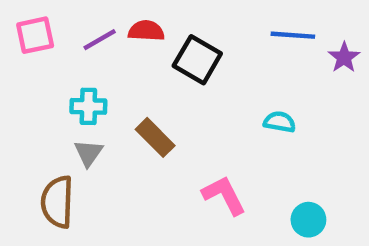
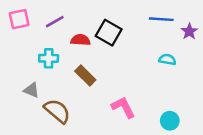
red semicircle: (146, 31) -> (80, 40), moved
cyan semicircle: (280, 122) -> (167, 60), moved
gray triangle: (88, 153) -> (31, 90), moved, turned -42
brown semicircle: (57, 202) -> (57, 111), moved, turned 128

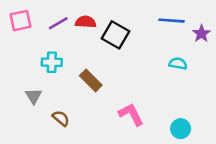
red semicircle: (80, 40) -> (86, 22), moved
gray triangle: (31, 90) -> (34, 96), turned 35
brown semicircle: (57, 111) -> (61, 118), size x0.6

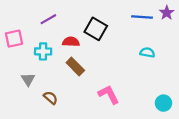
pink square: (21, 21) -> (14, 39), moved
red semicircle: (86, 22) -> (71, 42), moved
purple star: (201, 34) -> (167, 13), moved
cyan circle: (181, 129) -> (163, 103), moved

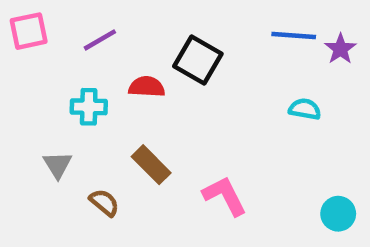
purple star: (167, 13) -> (340, 49), moved
pink square: (14, 39) -> (29, 31), moved
brown rectangle: (75, 66) -> (151, 165), moved

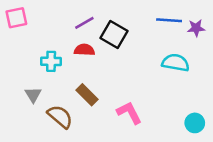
purple line: (100, 40) -> (84, 23), moved
purple star: (340, 49) -> (196, 28), turned 30
cyan semicircle: (305, 109) -> (176, 63), size x1.5
brown semicircle: (104, 203) -> (60, 117), size x1.5

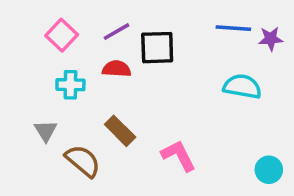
pink square: (16, 18) -> (62, 35), moved, turned -35
black square: (114, 34) -> (157, 48), turned -32

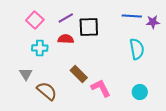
cyan semicircle: (242, 86) -> (137, 49), turned 70
brown rectangle: (120, 131) -> (79, 74), moved
cyan circle: (269, 170) -> (140, 92), moved

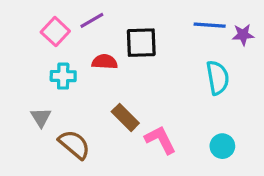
purple line: (66, 18) -> (92, 20), moved

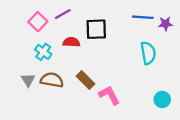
cyan cross: (63, 76) -> (43, 52), turned 35
brown semicircle: (74, 144) -> (52, 80), moved, turned -30
cyan circle: (222, 146) -> (162, 99), moved

